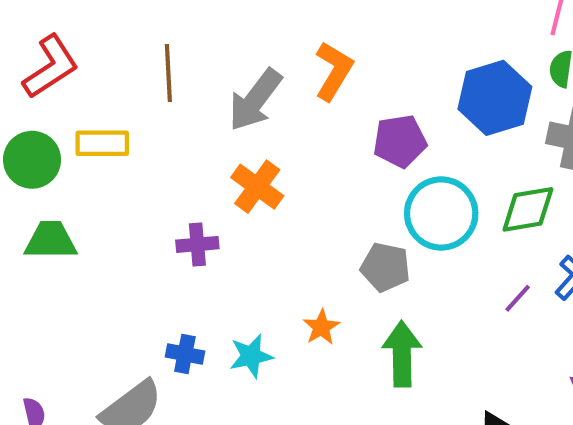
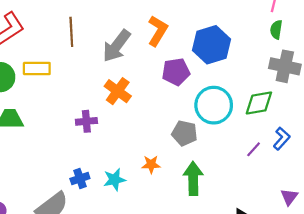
blue hexagon: (495, 98) -> (212, 45), moved
purple pentagon: (400, 141) -> (176, 72), moved
orange star: (321, 327) -> (151, 164), turned 30
blue cross: (185, 354) -> (80, 178), turned -30

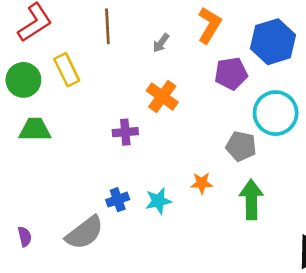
gray arrow: (117, 46) -> (161, 43), size x0.5
yellow rectangle: (37, 68) -> (67, 70), turned 64

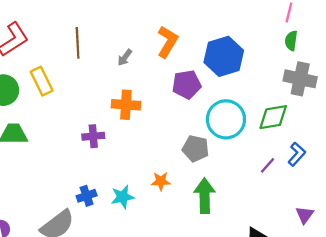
orange cross: (162, 96) -> (126, 105), turned -32

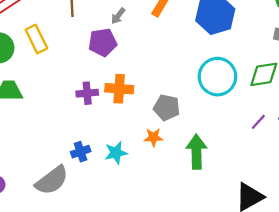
purple pentagon: (187, 84) -> (103, 42), moved
orange cross: (126, 105) -> (119, 89), moved
gray pentagon: (196, 149) -> (167, 108), moved

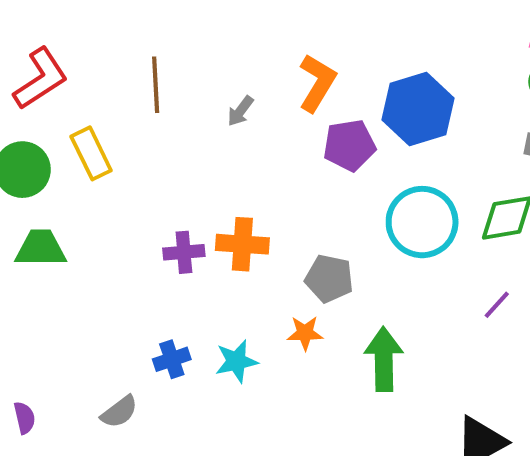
purple pentagon: (103, 42) -> (349, 145), moved
gray semicircle: (52, 180) -> (119, 412), size x0.6

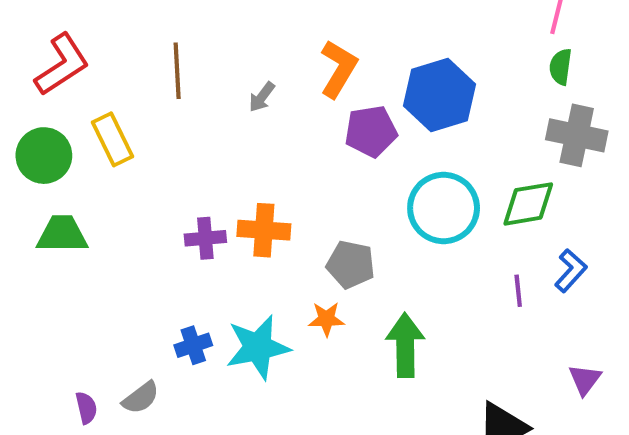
purple line: (497, 305) -> (518, 291), turned -48
cyan star: (236, 361) -> (258, 347), size x1.5
purple semicircle: (24, 418) -> (86, 408), moved

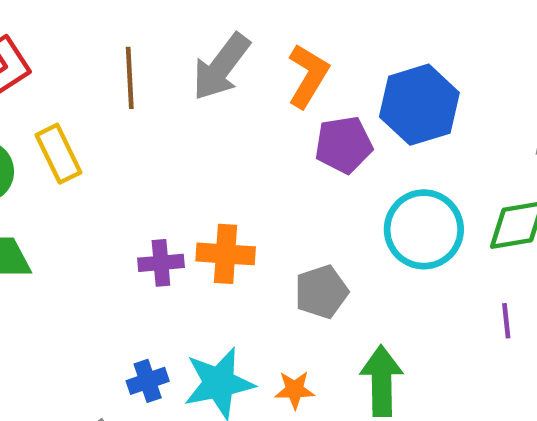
gray arrow: (262, 97) -> (221, 67), moved, size x2.0
gray pentagon: (351, 265) -> (321, 292), turned -30
orange star: (326, 319) -> (295, 390), moved

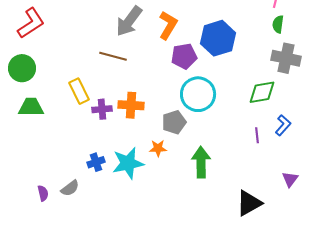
brown line: (130, 78) -> (113, 56), moved, turned -72
yellow rectangle: (58, 154) -> (79, 91), moved
cyan circle: (424, 229) -> (198, 94), moved
orange star: (295, 390) -> (158, 148), moved

